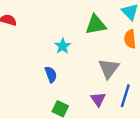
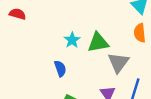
green triangle: (96, 25) -> (98, 42), moved

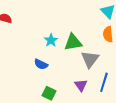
blue semicircle: (60, 69) -> (41, 64), turned 136

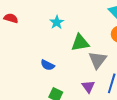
cyan star: (51, 40) -> (57, 22), moved

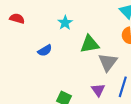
blue semicircle: (48, 65) -> (45, 50), moved, turned -56

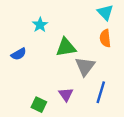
purple triangle: (98, 90) -> (66, 95), moved

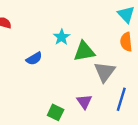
cyan star: (40, 25) -> (62, 37), moved

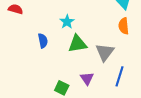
green triangle: (84, 51) -> (77, 44), moved
blue semicircle: (34, 59) -> (43, 41), turned -72

